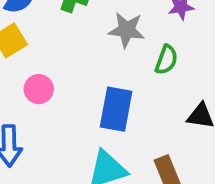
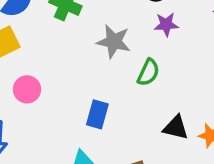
blue rectangle: (116, 109) -> (97, 114), size x0.7

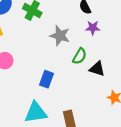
black triangle: (176, 128) -> (97, 69), moved

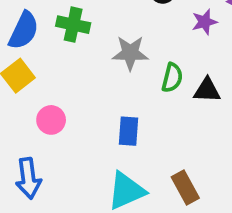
purple star: (93, 28) -> (204, 22), moved

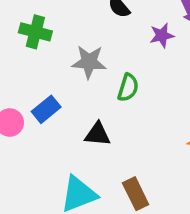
black triangle: (207, 90) -> (98, 134), moved
blue rectangle: (128, 131) -> (46, 109), moved, turned 44

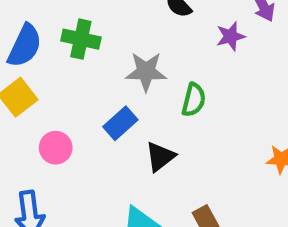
blue rectangle: (46, 109) -> (120, 123), moved
black triangle: (98, 134) -> (160, 157), turned -40

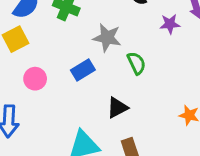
green semicircle: (194, 100) -> (136, 63), turned -50
black triangle: (160, 157) -> (117, 108), moved

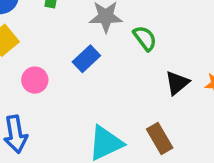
black triangle: (117, 108) -> (177, 83), moved

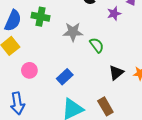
blue rectangle: (86, 59) -> (65, 77), moved

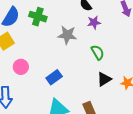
purple star: (114, 13) -> (94, 22), moved
green semicircle: (97, 45) -> (98, 52), moved

